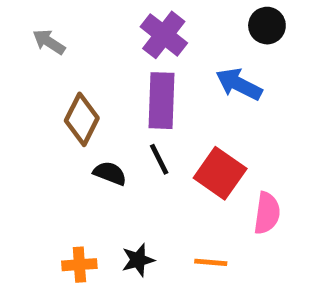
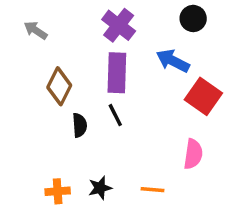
black semicircle: (110, 173) -> (80, 125), turned 65
red square: (220, 173) -> (203, 96), moved

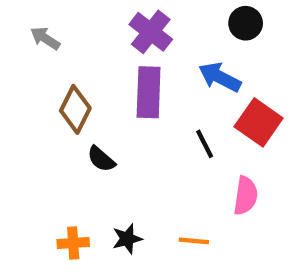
black line: (115, 115) -> (205, 144), moved
black semicircle: (80, 125) -> (101, 159), turned 135

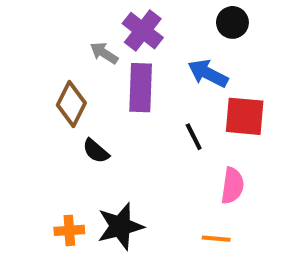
gray arrow: (45, 38) -> (104, 53), moved
red square: (259, 122) -> (245, 116), turned -30
black star: (127, 239) -> (120, 226), size x1.6
orange line: (194, 241) -> (216, 239), moved

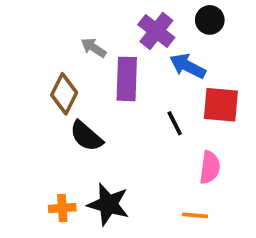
purple cross: (143, 31) -> (156, 31), moved
black semicircle: (96, 151) -> (86, 136), size x1.4
black star: (120, 226) -> (108, 204), turned 30

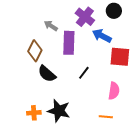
black line: (175, 123) -> (84, 73), moved, turned 64

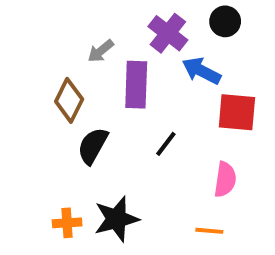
gray arrow: (51, 26) -> (101, 51), turned -72
black semicircle: (47, 74) -> (93, 146), turned 78
black star: (59, 111) -> (116, 219), turned -30

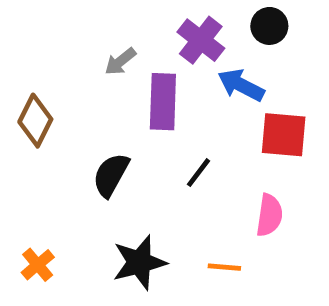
brown diamond: (69, 100) -> (35, 121), moved
orange cross: (67, 223) -> (38, 265), moved, turned -36
orange line: (209, 231) -> (224, 267), moved

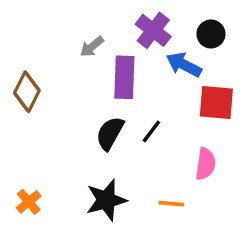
black circle: (269, 26) -> (211, 34), moved
black semicircle: (111, 175) -> (110, 133), moved

